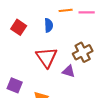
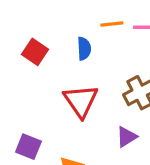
purple triangle: (69, 71) -> (127, 137), moved, turned -48

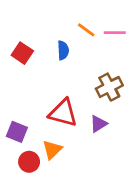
orange line: (112, 24) -> (86, 30), turned 42
red triangle: (81, 101) -> (63, 113), moved, turned -40

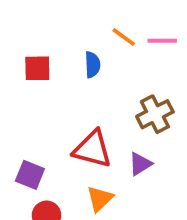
red square: (22, 53) -> (37, 68), turned -35
orange triangle: (52, 150) -> (100, 199), moved

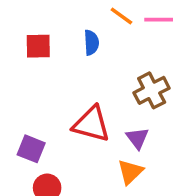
purple triangle: (140, 164) -> (137, 138), turned -35
orange triangle: (100, 199) -> (130, 172), moved

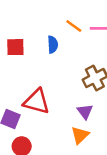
red triangle: (91, 124) -> (37, 102), moved

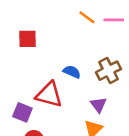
blue semicircle: (53, 45) -> (72, 72), moved, turned -63

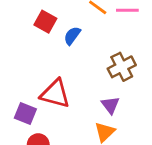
red square: (28, 39) -> (45, 22), moved, turned 30
blue semicircle: (72, 72) -> (72, 36), moved, turned -78

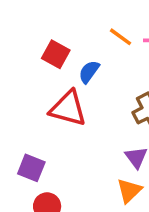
red triangle: (55, 94) -> (68, 108), moved

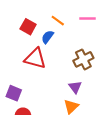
orange line: (120, 37) -> (58, 21), moved

